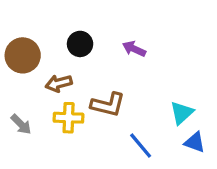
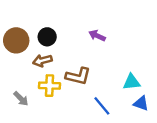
black circle: (80, 44) -> (47, 37), moved
cyan triangle: (182, 113) -> (132, 82), turned 36
gray arrow: (21, 124) -> (21, 99), moved

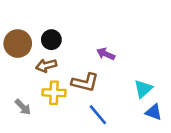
purple arrow: (97, 36) -> (106, 54), moved
cyan triangle: (132, 82) -> (143, 89), turned -36
blue line: (102, 106) -> (98, 115), moved

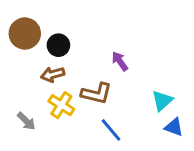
brown circle: (18, 44) -> (25, 33), moved
purple arrow: (106, 54) -> (120, 61), turned 30
yellow cross: (54, 93) -> (61, 105), turned 30

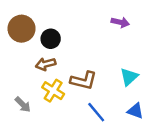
purple arrow: (120, 61) -> (120, 22), moved, turned 138
cyan triangle: (162, 101) -> (129, 77), moved
blue triangle: (174, 127) -> (135, 111), moved

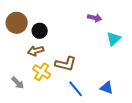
cyan triangle: (129, 77) -> (114, 39), moved

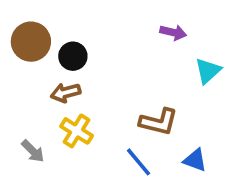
brown L-shape: (66, 64) -> (159, 122), moved

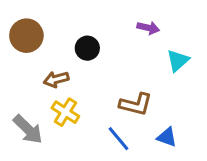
black circle: (73, 56) -> (87, 48), moved
gray arrow: (33, 151) -> (28, 129), size x1.5

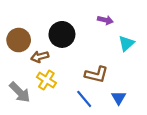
brown circle: (26, 36) -> (19, 40), moved
black circle: (87, 48) -> (62, 34), size x1.5
blue triangle: (167, 137) -> (119, 98), turned 40

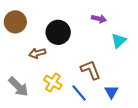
brown circle: (19, 40) -> (15, 22), moved
brown L-shape: (96, 74) -> (91, 70), turned -125
yellow cross: (46, 80) -> (53, 82), moved

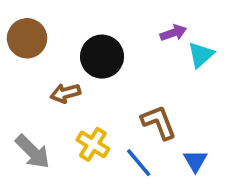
purple arrow: (99, 19) -> (173, 33), turned -32
cyan triangle: (119, 41) -> (201, 55), moved

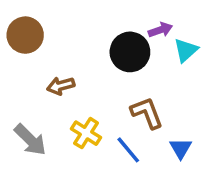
black circle: (102, 57) -> (130, 52), moved

